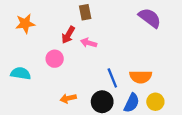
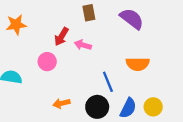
brown rectangle: (85, 12) -> (89, 13), moved
purple semicircle: (150, 18) -> (132, 19), moved
orange semicircle: (141, 77) -> (138, 64), moved

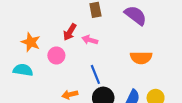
orange star: (16, 25) -> (31, 42), moved, turned 30
blue line: (108, 82) -> (95, 74), moved

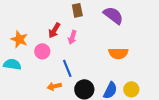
pink arrow: (90, 40) -> (72, 37), turned -88
blue line: (95, 74) -> (67, 68), moved

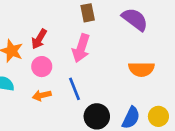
red arrow: (54, 30) -> (39, 39), moved
pink arrow: (72, 37) -> (81, 48), size x1.5
orange arrow: (54, 86) -> (42, 95), moved

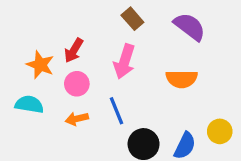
brown rectangle: (88, 13) -> (132, 19), turned -30
orange semicircle: (141, 69) -> (182, 79), moved
yellow circle: (158, 116) -> (220, 131), moved

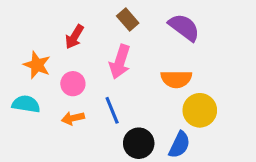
red arrow: (74, 50) -> (74, 37), moved
yellow circle: (220, 131) -> (200, 110), moved, size x1.4

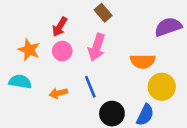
purple semicircle: (184, 27) -> (168, 27), moved, turned -56
pink circle: (73, 84) -> (62, 51), moved

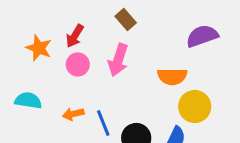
orange star: (29, 50) -> (39, 48), moved
blue line: (90, 87) -> (103, 123), moved

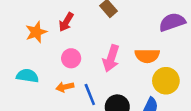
orange star: (39, 48) -> (36, 32), turned 30
pink arrow: (118, 60) -> (111, 58), moved
pink circle: (78, 64) -> (71, 58), moved

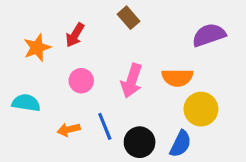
orange arrow: (65, 87) -> (69, 130), moved

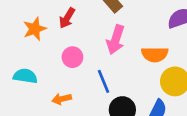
pink arrow: (132, 81) -> (116, 40), moved
blue line: (105, 126) -> (103, 81), moved

